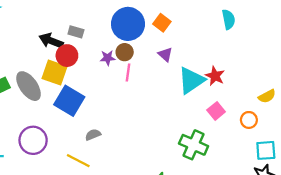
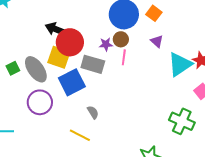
gray rectangle: (76, 32) -> (93, 64), moved, size x1.6
red circle: (67, 56) -> (70, 42), size x1.4
blue square: (69, 101) -> (72, 82), turned 32
gray semicircle: (93, 135) -> (93, 112), turned 80
purple circle: (33, 140) -> (40, 102), moved

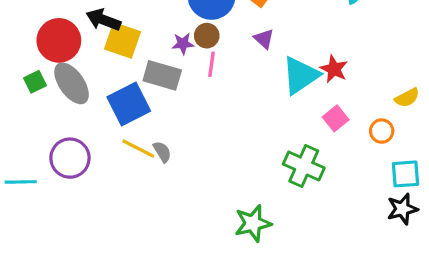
red circle: (70, 42) -> (59, 40), moved
yellow square: (59, 57) -> (122, 40), moved
purple circle: (40, 102) -> (70, 158), moved
yellow line: (80, 135) -> (138, 149), moved

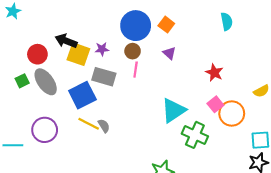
red circle: (59, 40) -> (37, 54), size x0.7
purple star: (183, 44) -> (102, 49), moved
cyan triangle: (301, 75) -> (173, 110), moved
orange circle: (382, 131) -> (232, 114), moved, size x1.6

